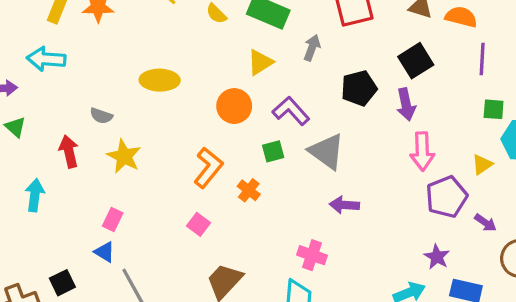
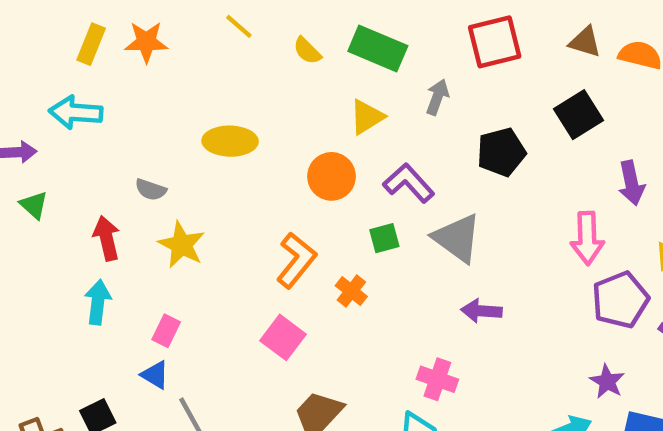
purple arrow: (406, 104) -> (631, 183), moved
cyan arrow: (35, 195) -> (98, 302), moved
pink square: (199, 224) -> (283, 337), size x1.4

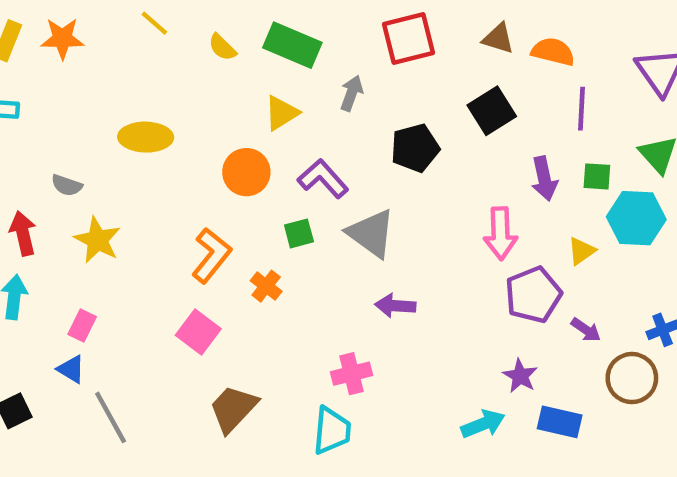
pink cross: (437, 379) -> (352, 374), turned -33

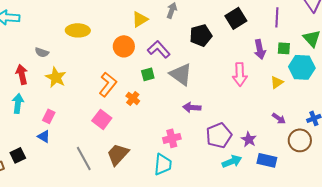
purple pentagon: (533, 295) -> (219, 135), moved
gray line: (111, 417) -> (84, 158), moved

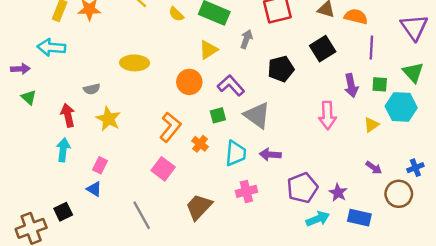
gray semicircle: (42, 52) -> (92, 89), turned -32
brown trapezoid: (118, 154) -> (199, 207), moved
cyan trapezoid: (163, 164) -> (236, 153), moved

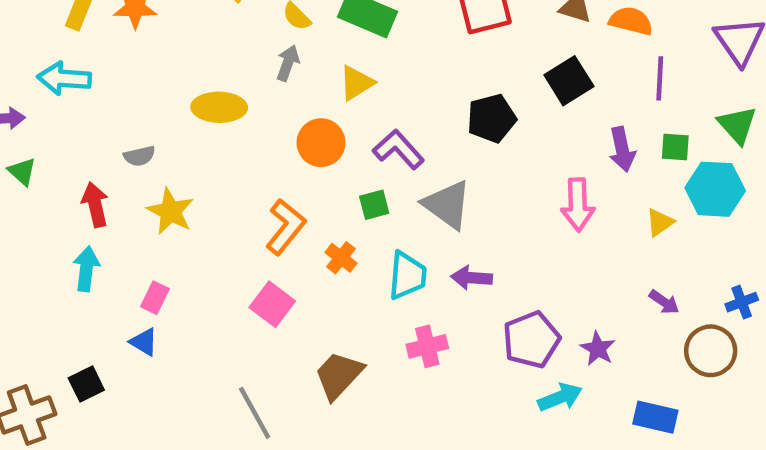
gray arrow: (246, 39) -> (288, 63), moved
gray line: (142, 215) -> (255, 413), moved
blue rectangle: (359, 218) -> (655, 417), moved

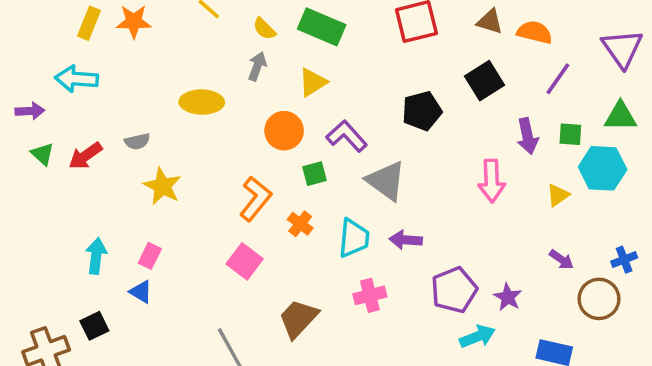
purple line: (660, 78) -> (558, 79), turned 32
green triangle: (737, 125) -> (620, 116), turned -48
red arrow: (95, 205) -> (85, 156), moved, turned -112
green square: (374, 205) -> (314, 174), moved
cyan arrow: (86, 269) -> (96, 256), moved

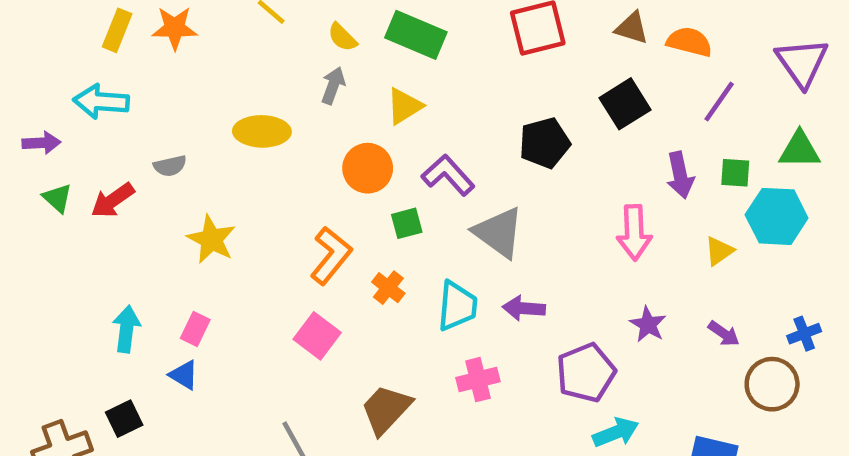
gray semicircle: (137, 141) -> (170, 166), moved
purple star: (508, 297) -> (648, 324), moved

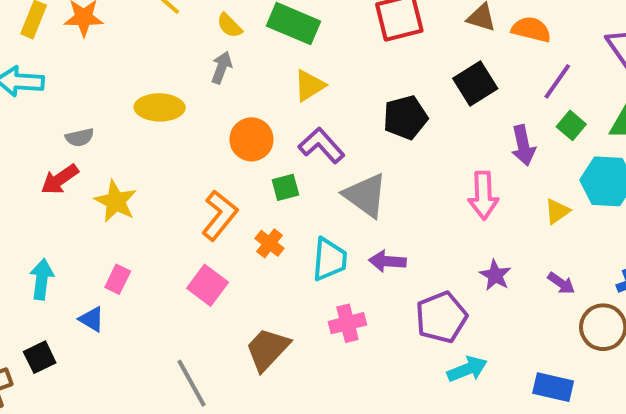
yellow triangle: (404, 106) -> (309, 85), moved
green square: (735, 173) -> (571, 125), moved, turned 36
red arrow: (113, 200) -> (60, 179), moved
pink rectangle: (195, 329) -> (118, 279), moved

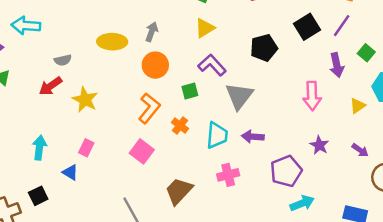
gray arrow: (222, 67) -> (152, 32), moved
purple line: (557, 81) -> (342, 26), moved
orange circle: (252, 139) -> (155, 65), moved
gray triangle: (365, 195) -> (239, 96), turned 32

